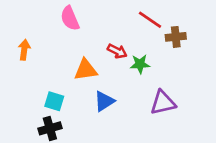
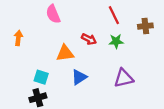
red line: (150, 20) -> (114, 15), turned 30
brown cross: (176, 37) -> (145, 26), moved
green star: (140, 64) -> (116, 41), moved

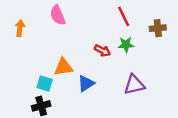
orange arrow: (18, 38) -> (20, 28), moved
red arrow: (89, 39) -> (102, 51), moved
orange triangle: (65, 53) -> (64, 67), moved

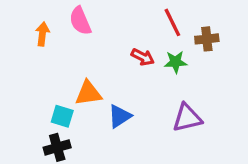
orange arrow: (20, 28) -> (42, 34), moved
brown cross: (158, 28) -> (207, 39), moved
red arrow: (102, 51) -> (143, 57), moved

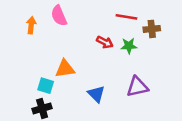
red line: (172, 22) -> (126, 17), turned -55
blue triangle: (120, 116) -> (96, 94), moved, turned -42

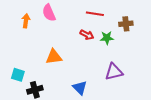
red line: (126, 17) -> (95, 14), moved
cyan square: (46, 86) -> (18, 75), moved
blue triangle: (96, 94) -> (80, 88), moved

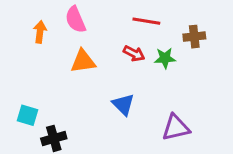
orange triangle: (54, 57) -> (83, 61), moved
purple triangle: (114, 72) -> (176, 128), moved
blue triangle: (80, 88) -> (123, 104), moved

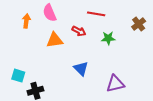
brown cross: (194, 37) -> (139, 24), moved, turned -32
red arrow: (134, 54) -> (79, 31), moved

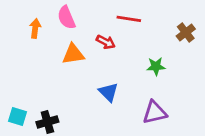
green star: (108, 38) -> (156, 66), moved
cyan square: (18, 76) -> (18, 117), moved

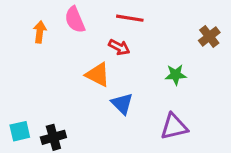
red line: (129, 19) -> (130, 18), moved
orange triangle: (73, 54) -> (98, 75), moved, turned 35
cyan square: (18, 117) -> (20, 131), turned -30

